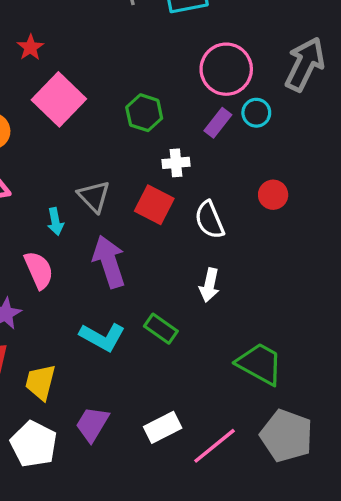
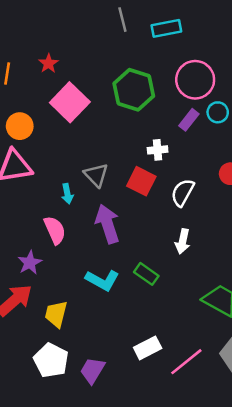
green hexagon: (144, 113) -> (134, 90), moved, size x1.5
white semicircle: (209, 220) -> (183, 193), turned 52
purple trapezoid: (92, 424) -> (92, 370), moved

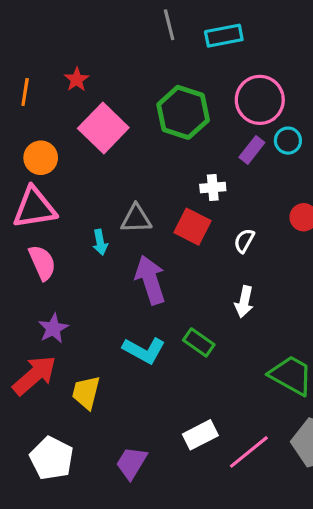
gray triangle: (96, 175) -> (136, 219), turned -48
white semicircle: (183, 193) -> (244, 241), size x0.7
pink semicircle: (55, 230) -> (42, 263), moved
white pentagon: (51, 360) -> (52, 458), moved

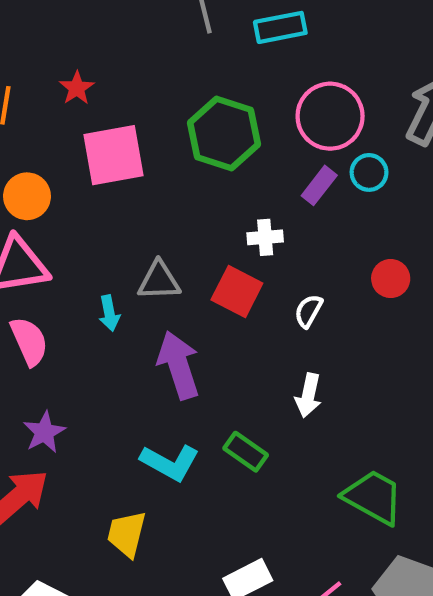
pink square: (103, 128) -> (114, 155), turned 36
yellow trapezoid: (86, 393) -> (127, 534), moved

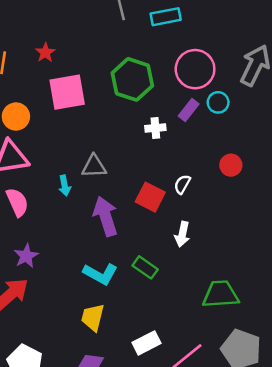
white cross: (265, 237) -> (155, 128), moved
red square: (237, 292) -> (150, 197), moved
green trapezoid: (373, 497) -> (221, 294), turned -33
yellow trapezoid: (127, 534) -> (93, 317), moved

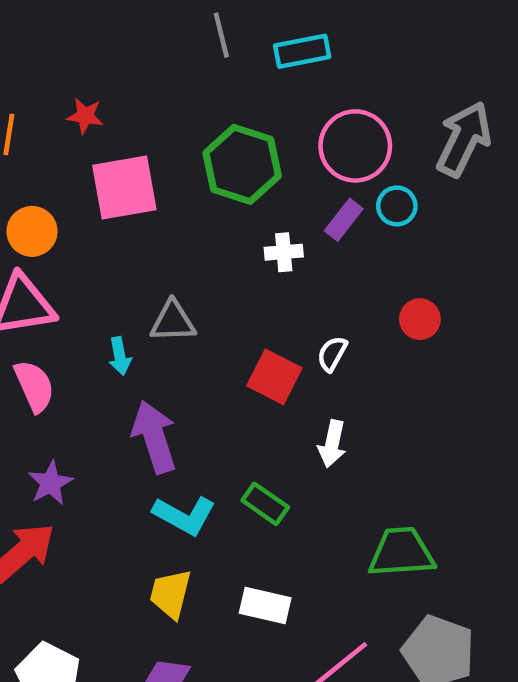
red star: (45, 53) -> (85, 116), turned -30
purple arrow: (105, 216) -> (154, 437), moved
white rectangle: (146, 343) -> (265, 605), moved, turned 40

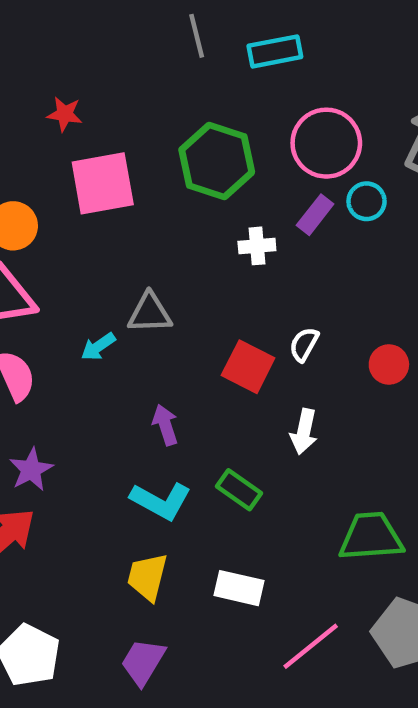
red circle: (420, 319) -> (389, 364), moved
cyan arrow: (120, 356) -> (98, 347), turned 66
purple arrow: (154, 437) -> (165, 425), moved, size x0.6

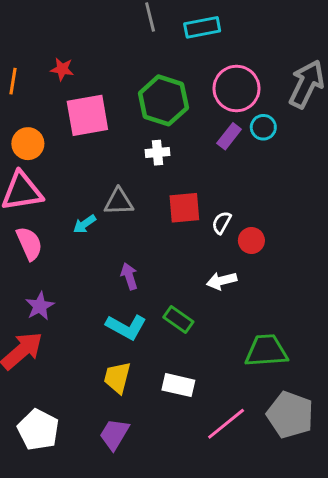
white cross: (257, 246) -> (158, 153), moved
red circle: (389, 364) -> (251, 240), moved
red square: (248, 367) -> (184, 208), moved, turned -32
white arrow: (304, 432) -> (222, 281), turned 64

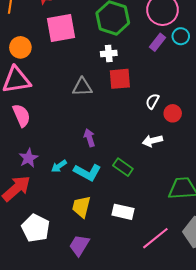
red square: (184, 208) -> (120, 79), moved
cyan arrow: (85, 224) -> (59, 166), moved
white pentagon: (38, 430) -> (36, 228), moved

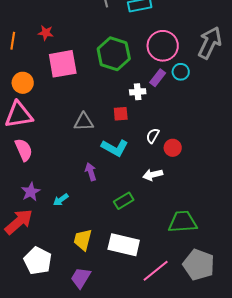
white cross: (109, 53) -> (138, 92), moved
red square: (120, 79) -> (121, 114), size x0.7
green rectangle: (123, 167) -> (124, 201), turned -66
cyan L-shape: (87, 172) -> (115, 148), moved
white rectangle: (123, 212) -> (124, 245), size x1.4

